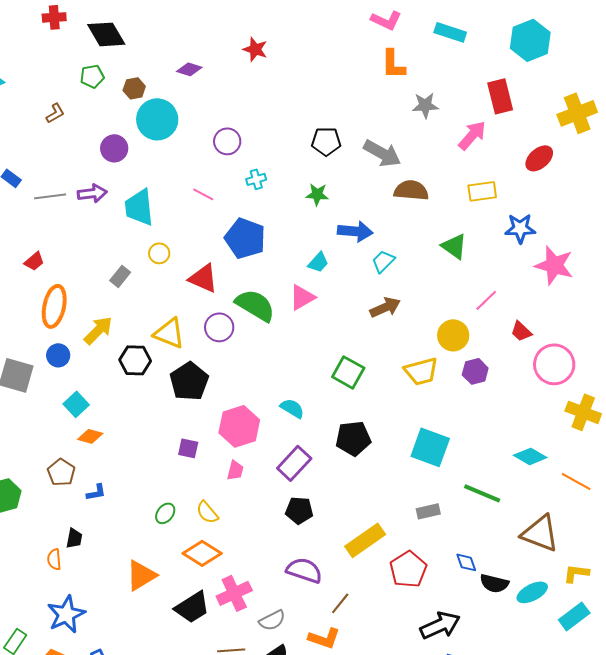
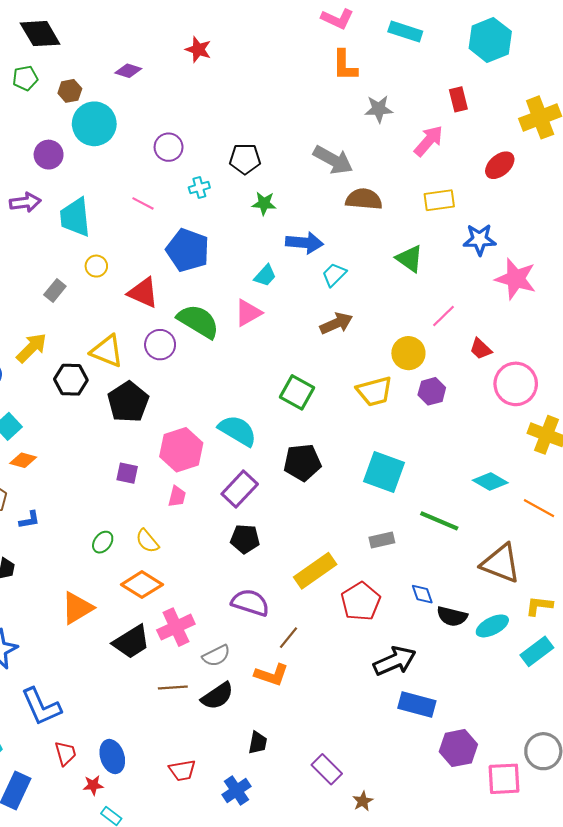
red rectangle: (500, 96) -> (458, 99), size x0.7
black pentagon: (326, 141) -> (245, 159), moved
cyan semicircle: (292, 408) -> (238, 431), size x1.5

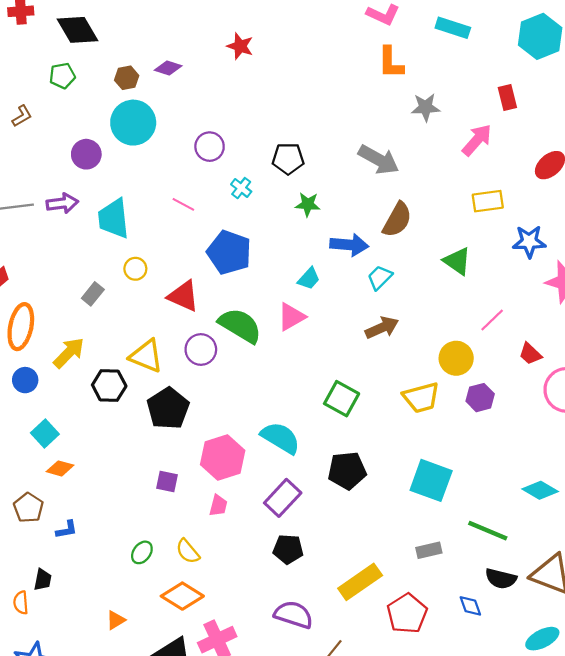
brown hexagon: (70, 91) -> (127, 78), moved
cyan cross: (199, 188) -> (241, 188), turned -36
brown semicircle: (364, 199) -> (397, 220), moved, turned 114
orange triangle: (77, 608) -> (116, 620), size x0.6
black semicircle: (452, 616) -> (501, 579), moved

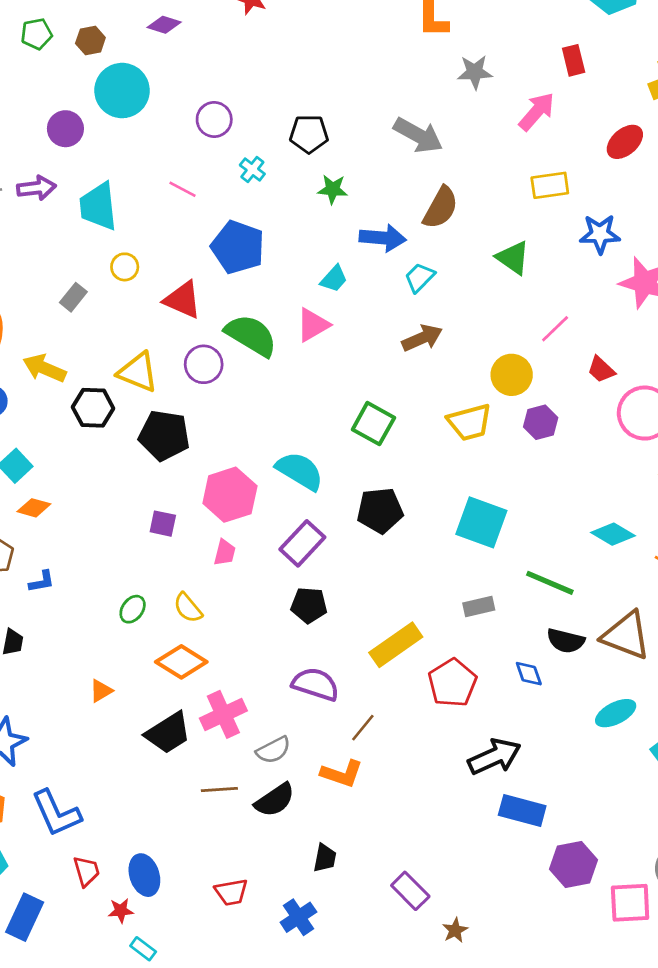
brown hexagon: (127, 78) -> (90, 41), moved
yellow arrow: (69, 353) -> (44, 368), turned -112
black pentagon: (168, 408) -> (164, 435), turned -30

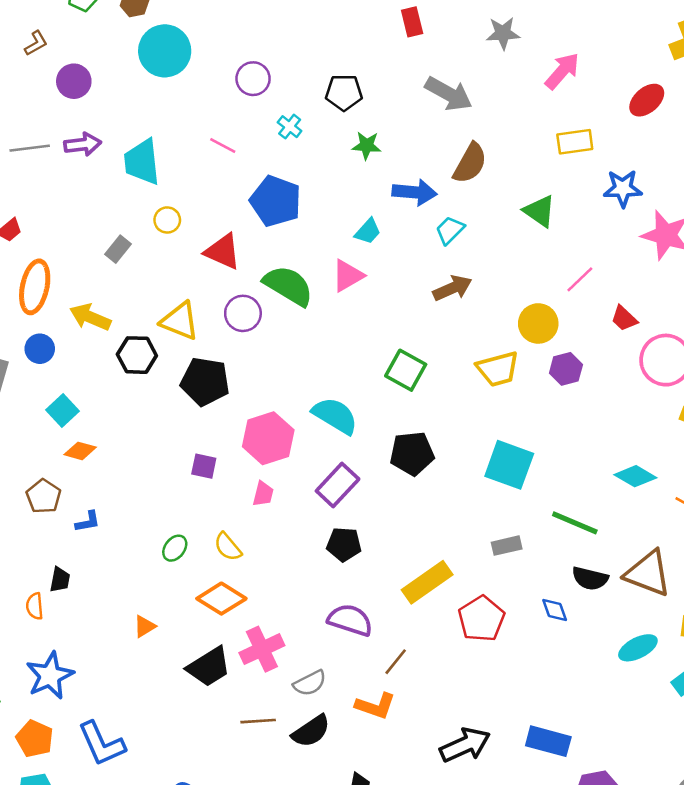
red rectangle: (574, 60) -> (412, 22), moved
purple circle: (65, 129) -> (74, 81), moved
black arrow: (495, 757) -> (465, 745), moved

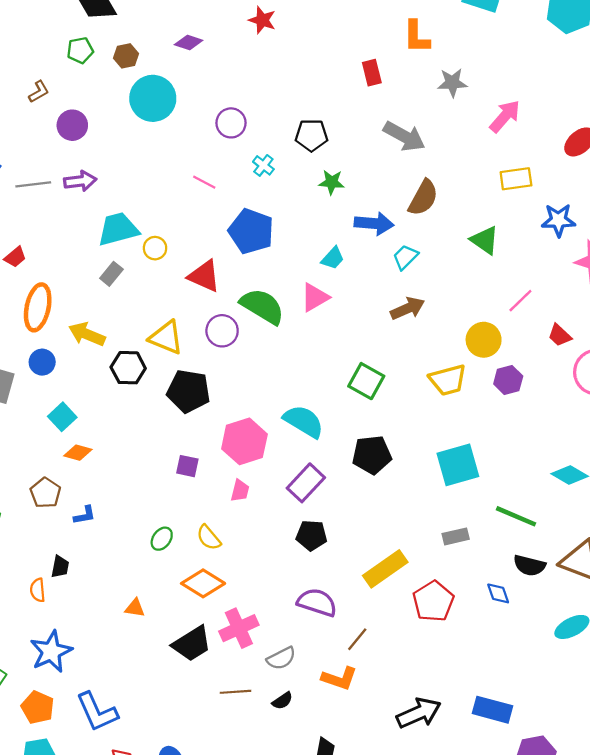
cyan trapezoid: (142, 162) -> (118, 229), moved, turned 81
cyan square: (509, 465) -> (458, 465), turned -36
orange triangle: (144, 626) -> (135, 608), turned 40
black semicircle: (311, 731) -> (282, 701), size x0.6

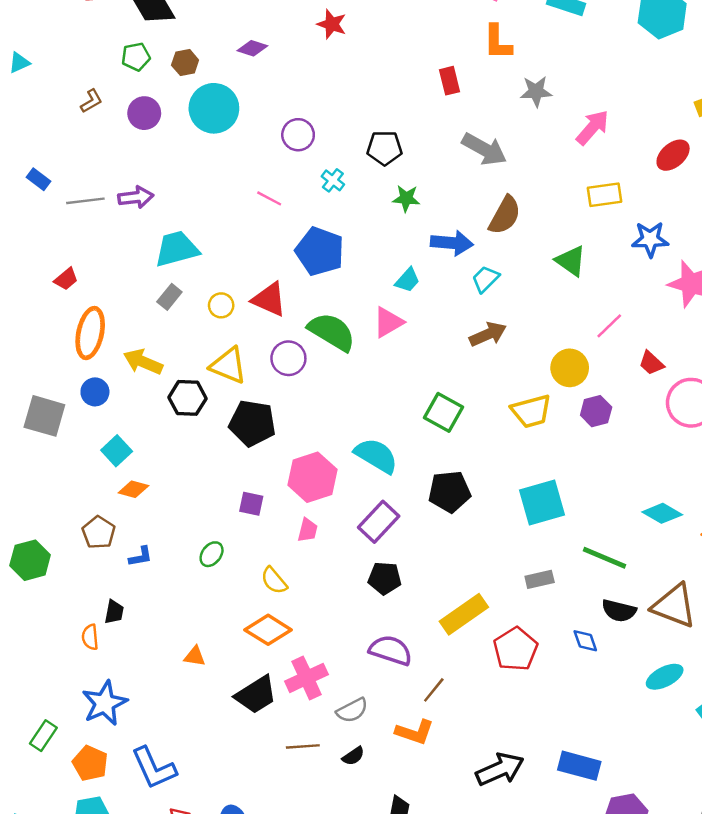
purple circle: (72, 125) -> (144, 113), moved
yellow circle: (155, 248) -> (221, 305), moved
green ellipse: (162, 539) -> (212, 554), moved

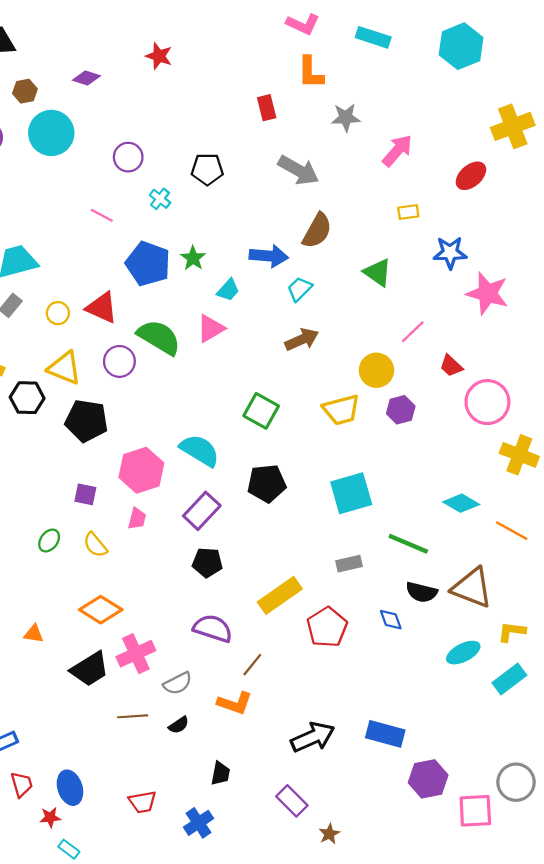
yellow rectangle: (605, 195) -> (408, 212), size x0.7
green star: (406, 198) -> (193, 258), moved, turned 30
yellow semicircle: (274, 581) -> (95, 545), moved

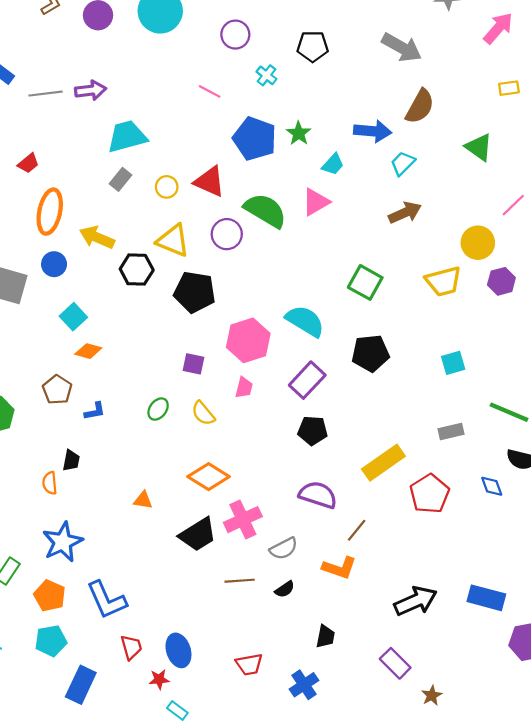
cyan square: (351, 493) -> (453, 363), size x0.6

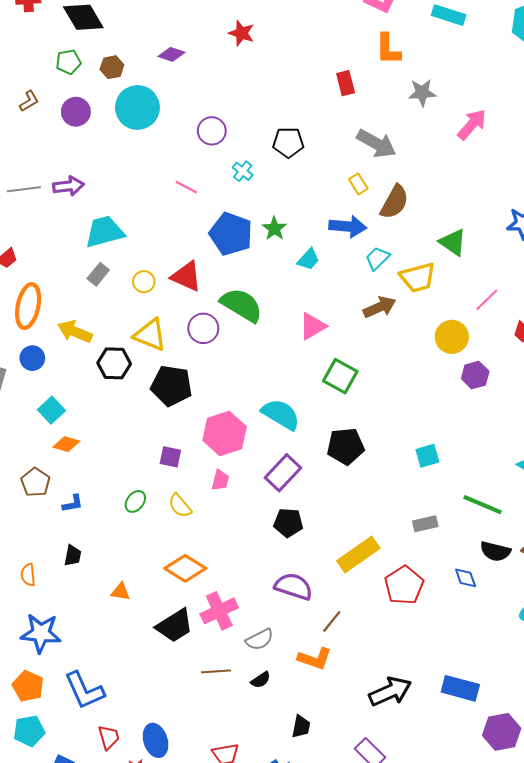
yellow rectangle: (509, 88) -> (358, 184), moved, turned 66
pink triangle: (316, 202) -> (313, 326), moved
yellow trapezoid: (443, 281) -> (418, 277), moved
black trapezoid: (71, 461) -> (73, 556), moved
blue star: (63, 542) -> (41, 633), turned 30

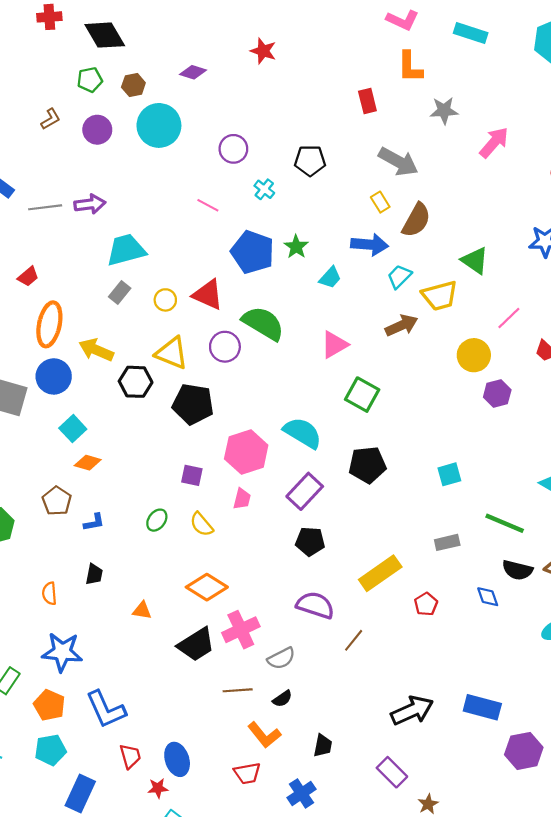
blue circle: (32, 358) -> (54, 376), size x1.4
red pentagon: (404, 585) -> (426, 604), size x0.6
orange L-shape: (315, 659) -> (264, 735), moved, turned 32

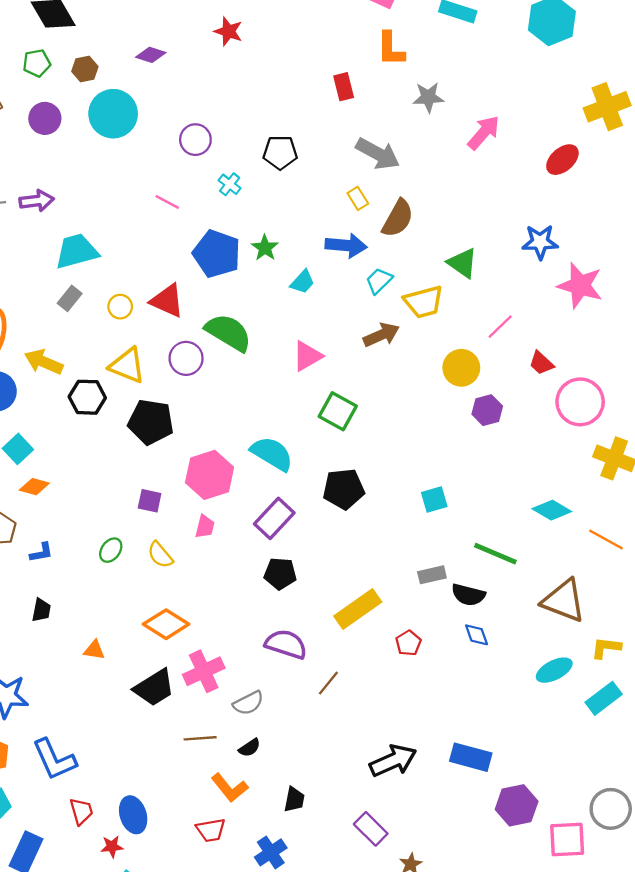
black semicircle: (517, 570) -> (468, 595), moved

